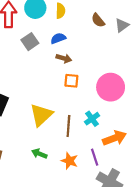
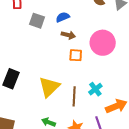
gray square: (30, 42) -> (37, 21), turned -35
pink circle: (111, 87) -> (103, 43), moved

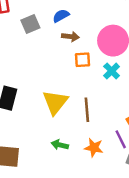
gray square: (37, 21) -> (30, 24), turned -35
cyan cross: (95, 89) -> (112, 71), moved

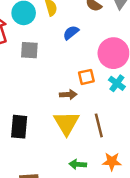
blue semicircle: (61, 16) -> (71, 33), moved
gray square: (30, 24) -> (29, 50), turned 36
brown arrow: (70, 37) -> (68, 95), moved

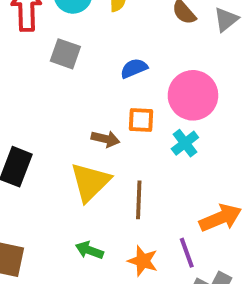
blue semicircle: (71, 33) -> (134, 68), moved

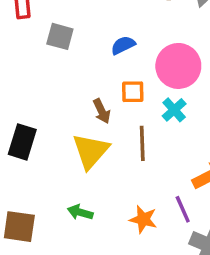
brown arrow: (105, 139) -> (102, 111), turned 55
brown line: (139, 200) -> (142, 143), moved
green arrow: (89, 250) -> (80, 212), moved

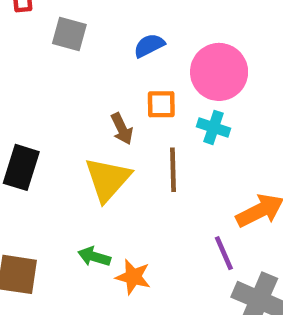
cyan cross: (174, 110) -> (213, 127), turned -30
orange star: (143, 219) -> (133, 277), moved

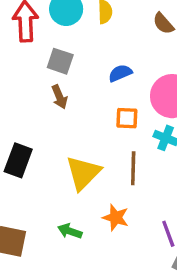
brown arrow: (122, 129) -> (59, 97), moved
orange star: (133, 277) -> (116, 218), moved

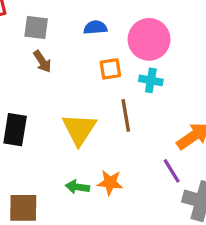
blue semicircle: (120, 73) -> (95, 27), turned 30
orange star: (116, 218) -> (110, 183), moved

